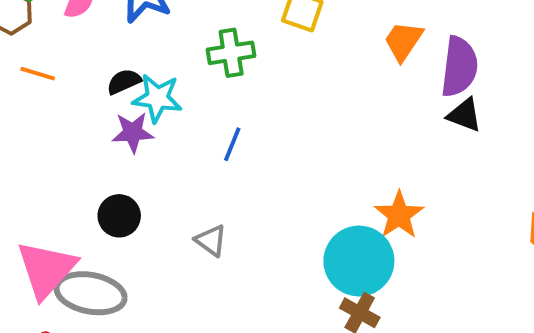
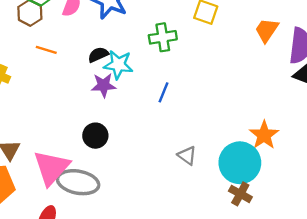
gray triangle: (211, 240) -> (187, 155), moved

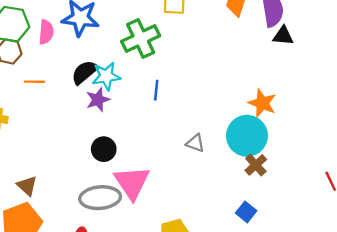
green cross: (163, 37) -> (141, 39), size x1.4
black semicircle: (98, 55) -> (85, 72), size x1.4
pink triangle: (51, 168) -> (132, 183), moved
brown cross: (240, 194) -> (256, 165), turned 35

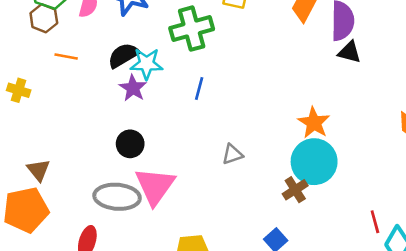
purple star: (98, 100) -> (133, 88), turned -30
cyan circle: (247, 136) -> (314, 162), moved
gray triangle: (195, 143) -> (232, 154), turned -48

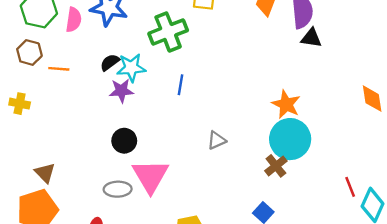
brown hexagon: (44, 18) -> (29, 52), moved
black semicircle: (123, 55) -> (110, 62), size x0.7
purple star: (133, 88) -> (121, 91), turned -30
gray ellipse: (117, 197) -> (118, 189), size x0.7

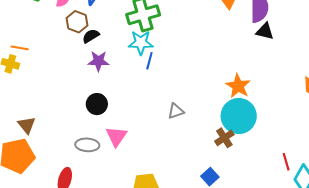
brown hexagon: (29, 52) -> (77, 22), moved
cyan star: (131, 68) -> (141, 43), moved
orange line: (59, 69) -> (20, 48), moved
pink triangle: (150, 176) -> (116, 136), size x0.7

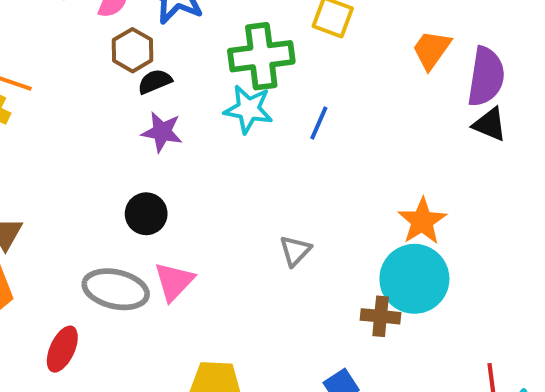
blue line: (149, 61) -> (319, 123), moved
gray triangle: (176, 111) -> (295, 251), turned -36
brown cross: (224, 138) -> (381, 316), turned 30
gray ellipse: (87, 145) -> (116, 289), size x1.4

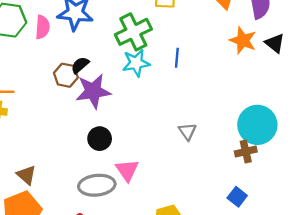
brown hexagon: (133, 50) -> (66, 75), moved
black triangle: (490, 124) -> (275, 43), moved, turned 35
purple star: (162, 132) -> (93, 91), size x1.5
orange star: (422, 221) -> (243, 40), moved

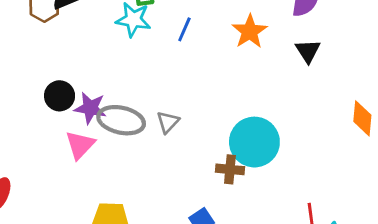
orange star: (243, 40) -> (250, 31), moved
purple star: (93, 91) -> (90, 108), moved, size x0.7
gray ellipse: (97, 185) -> (121, 120), moved

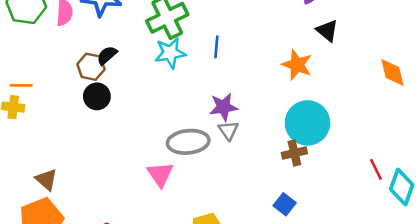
orange star: (250, 31) -> (297, 65), moved
black circle: (60, 96) -> (97, 96), moved
purple star: (90, 108) -> (223, 107), moved

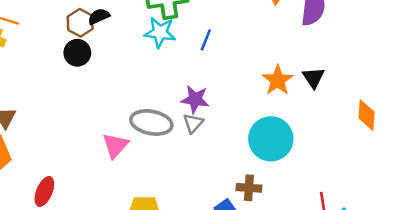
black triangle: (327, 31) -> (313, 78), moved
brown cross: (294, 153) -> (249, 188), moved

